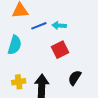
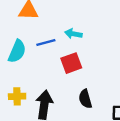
blue line: (39, 26) -> (46, 43), moved
black semicircle: (75, 78) -> (85, 99), turned -56

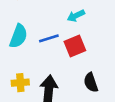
cyan arrow: (73, 34) -> (76, 16), turned -35
blue line: (46, 43) -> (49, 38), moved

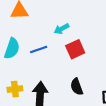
red square: (75, 46) -> (75, 49), moved

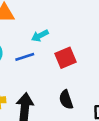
cyan arrow: (62, 29) -> (40, 36), moved

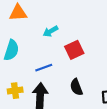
blue line: (25, 57) -> (44, 68), moved

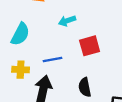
yellow cross: (15, 91) -> (21, 70), moved

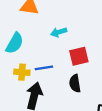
yellow cross: (21, 70) -> (22, 72), moved
black semicircle: (85, 87) -> (75, 83), moved

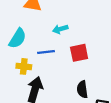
blue line: (44, 68) -> (46, 52), moved
black semicircle: (75, 83) -> (82, 89), moved

